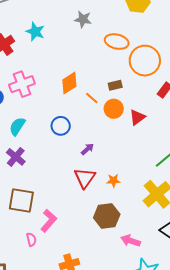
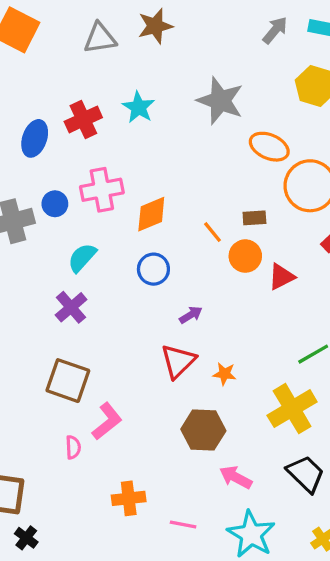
gray star: (83, 19) -> (220, 101), size x1.6
orange diamond: (69, 83) -> (151, 214), moved

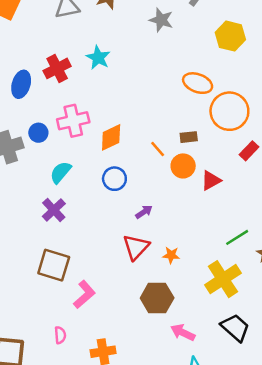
gray star: (220, 101) -> (161, 20), moved, size x0.7
pink semicircle: (73, 447) -> (60, 335), moved

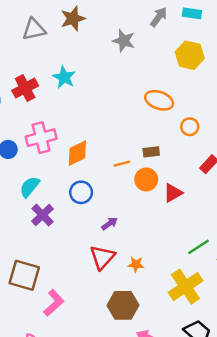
orange circle: (229, 111) -> (190, 127), size x0.5
orange line: (158, 149) -> (122, 164), turned -63
purple cross: (54, 210) -> (42, 215), moved

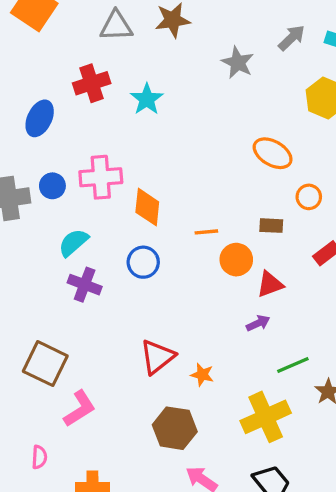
red cross: (25, 88) -> (92, 83), moved
brown rectangle: (151, 152) -> (271, 226), moved
orange diamond: (77, 153) -> (147, 207), turned -68
purple cross: (42, 215) -> (85, 285), turned -35
purple arrow: (109, 224) -> (258, 323), moved

